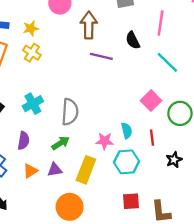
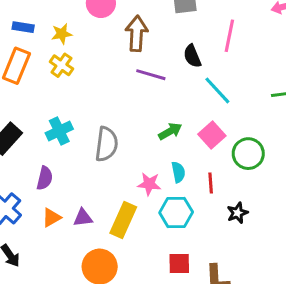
cyan line: (167, 62) -> (217, 90), moved
green arrow: (61, 143) -> (170, 131), moved

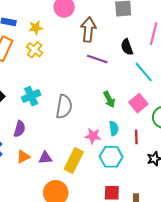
green arrow: (170, 131) -> (109, 99), turned 91

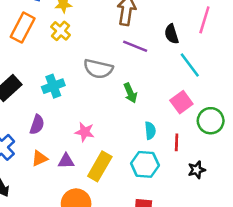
green arrow: (109, 99) -> (130, 93), moved
gray semicircle: (64, 107) -> (98, 69), moved, turned 90
pink star: (93, 136) -> (85, 132), moved

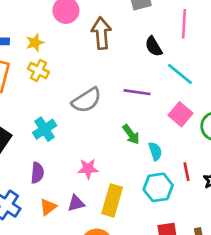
purple line: (135, 46) -> (137, 92), moved
gray semicircle: (98, 69) -> (87, 100), turned -32
green arrow: (130, 93) -> (131, 134), moved
red line: (177, 142) -> (186, 172), moved

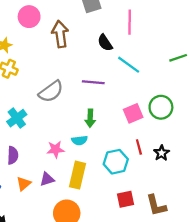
pink square: (181, 114) -> (133, 113), moved, turned 30
green arrow: (131, 134) -> (90, 118), turned 42
cyan semicircle: (155, 151) -> (80, 140), moved, turned 105

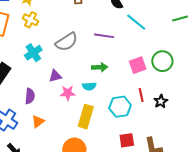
cyan cross: (17, 118) -> (33, 53), moved
green arrow: (90, 118) -> (100, 67), turned -98
purple triangle: (47, 179) -> (55, 76), moved

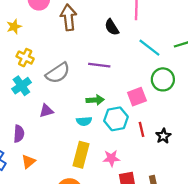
yellow cross: (31, 20) -> (25, 58), moved
cyan line: (136, 22) -> (149, 48), moved
green circle: (162, 61) -> (163, 79), moved
pink star: (68, 93) -> (111, 158), moved
cyan hexagon: (120, 107) -> (116, 119), moved

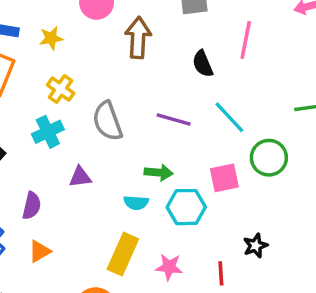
cyan line: (149, 48) -> (229, 117), moved
gray semicircle: (58, 73) -> (107, 121), turned 95
red line: (142, 129) -> (221, 273), moved

